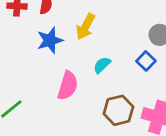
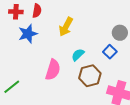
blue star: (50, 40) -> (28, 34), moved
brown hexagon: (118, 110) -> (90, 76), moved

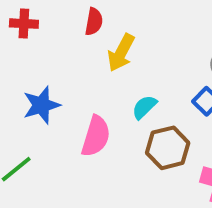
red semicircle: (37, 11) -> (94, 22), moved
blue star: (28, 34) -> (41, 105), moved

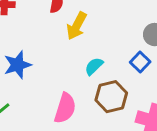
pink semicircle: (96, 136) -> (65, 108), moved

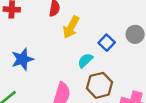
blue square: (140, 62) -> (107, 43), moved

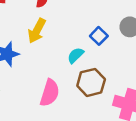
yellow arrow: (71, 27) -> (37, 31), moved

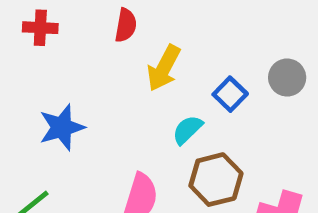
yellow arrow: (37, 31) -> (164, 68), moved

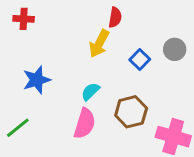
red semicircle: (126, 25) -> (115, 17), moved
cyan semicircle: (187, 130) -> (90, 91), moved

